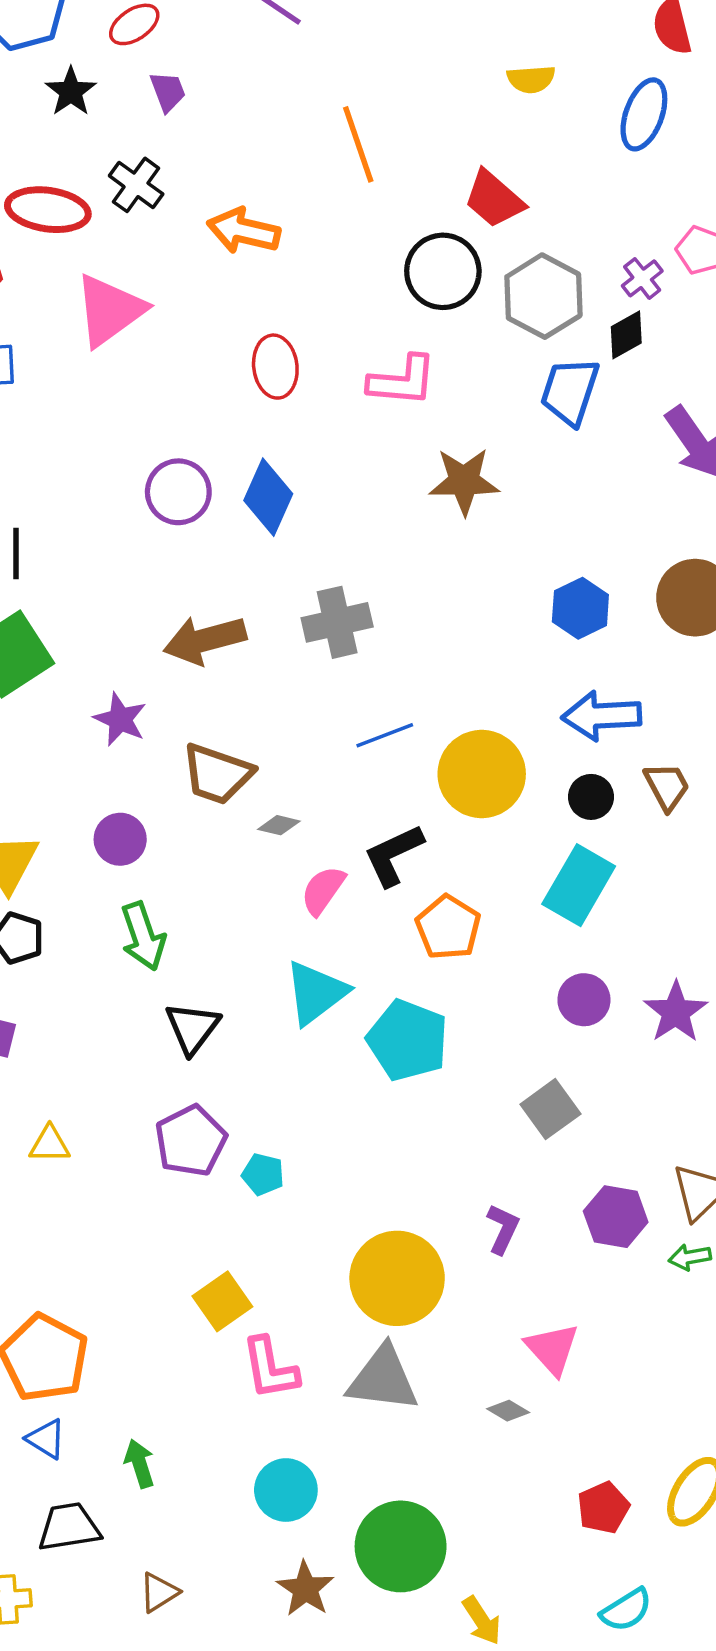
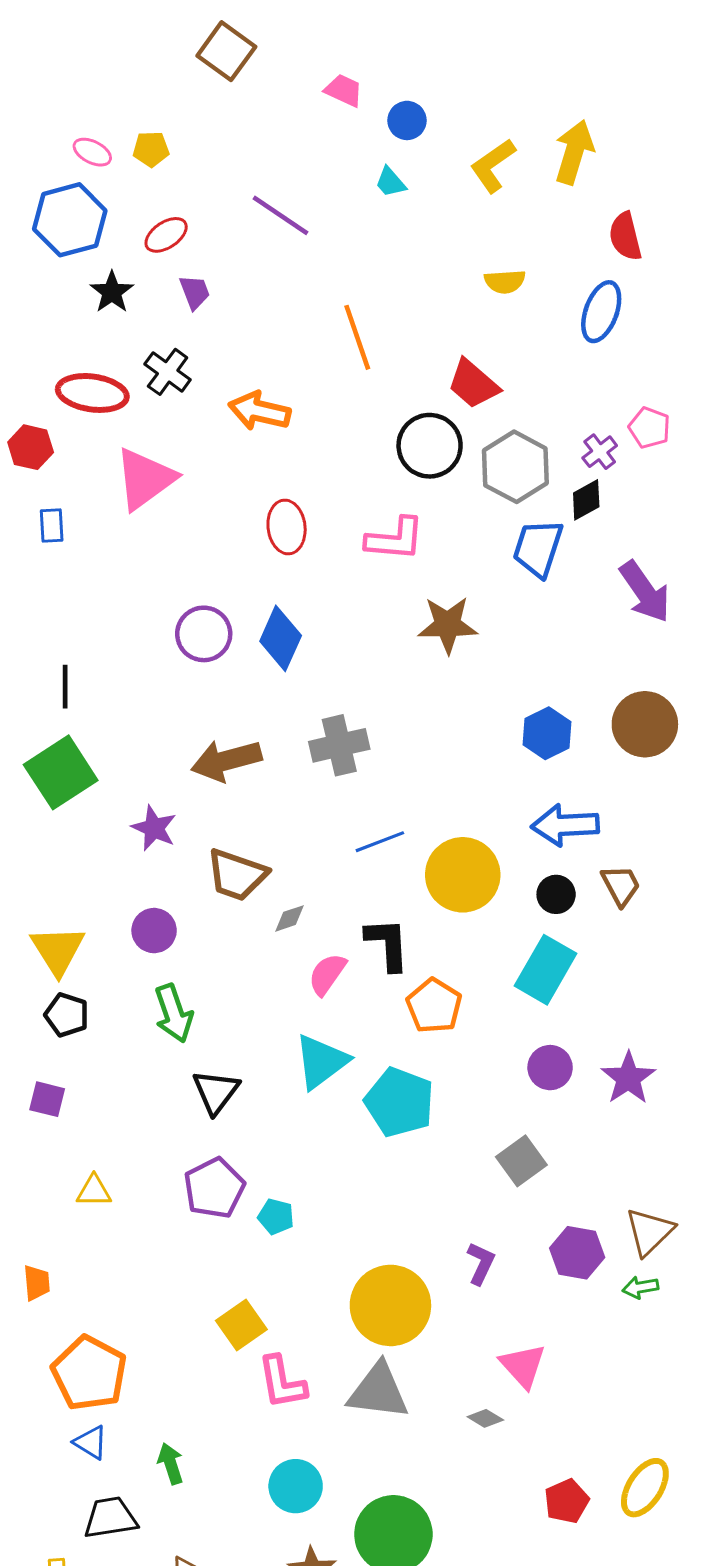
gray diamond: (279, 825) -> (290, 918), turned -32
black L-shape: (394, 855) -> (387, 944), turned 112

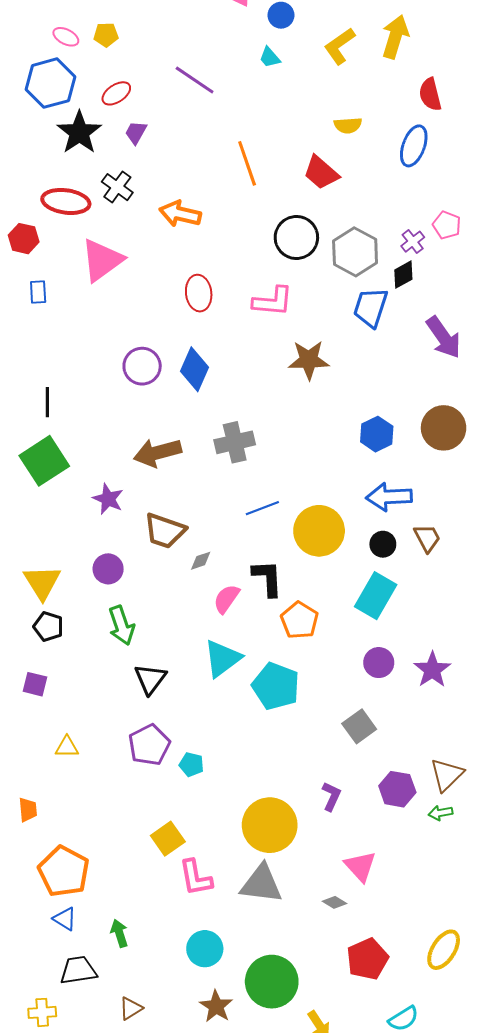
black star: (112, 292) -> (79, 133), size x1.5
purple trapezoid: (195, 292) -> (136, 133), turned -130
red trapezoid: (473, 384) -> (321, 173), moved
red pentagon: (567, 1501) -> (367, 959), moved, size x1.4

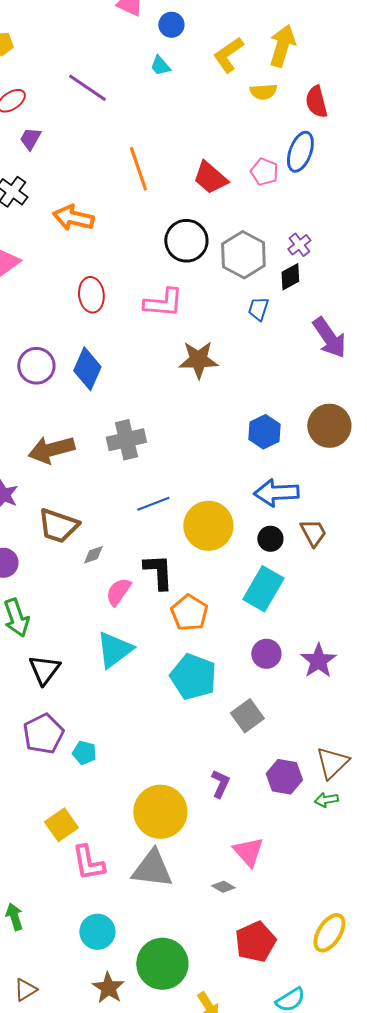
yellow semicircle: (348, 125) -> (263, 92), moved
pink pentagon: (447, 225) -> (264, 172), moved
blue trapezoid: (371, 307) -> (258, 309), size x0.6
cyan pentagon: (276, 686) -> (193, 677), moved

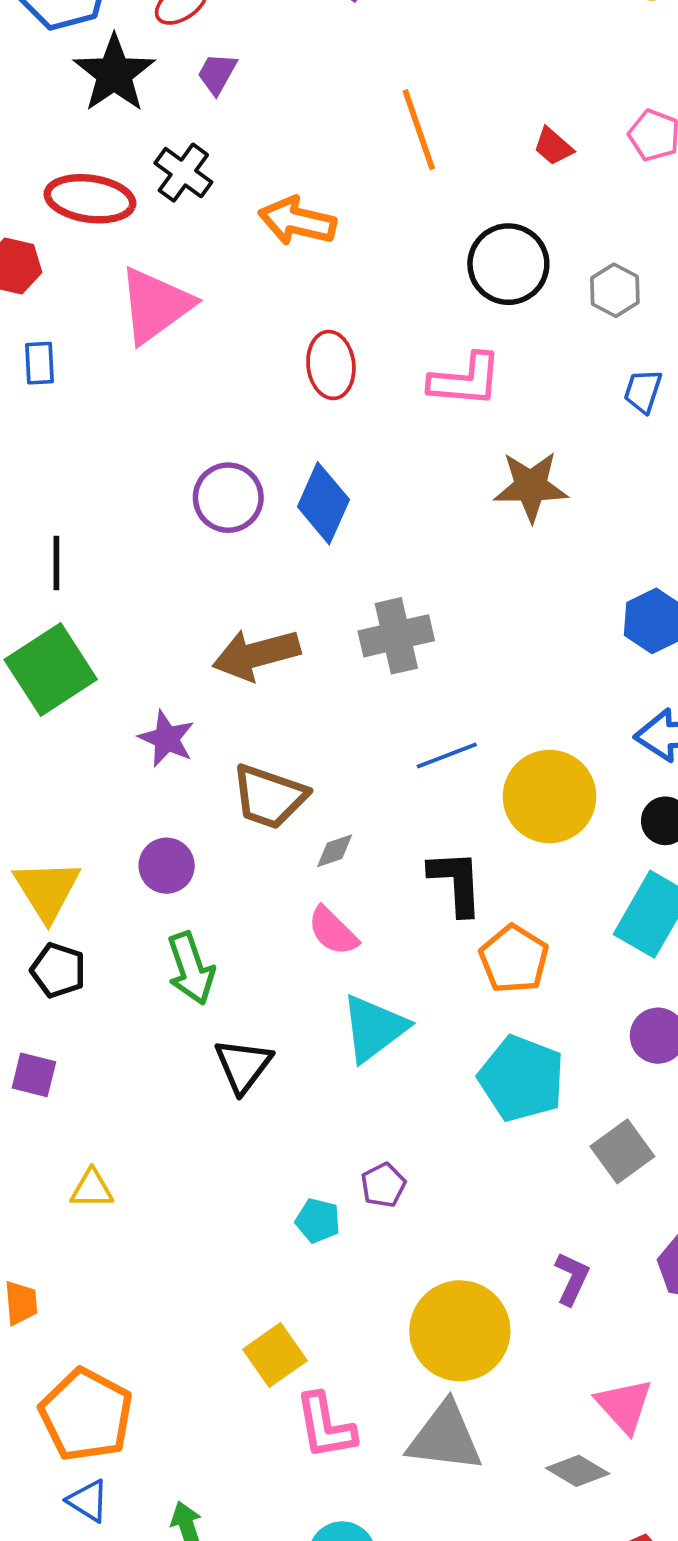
red trapezoid: (210, 178) -> (553, 146), size x0.6
gray hexagon: (243, 255) -> (615, 290), size x0.6
pink semicircle: (118, 592) -> (333, 931), moved, turned -80
purple pentagon: (43, 734) -> (383, 1185), moved, size x0.6
gray diamond: (223, 887) -> (578, 1471), size x1.4

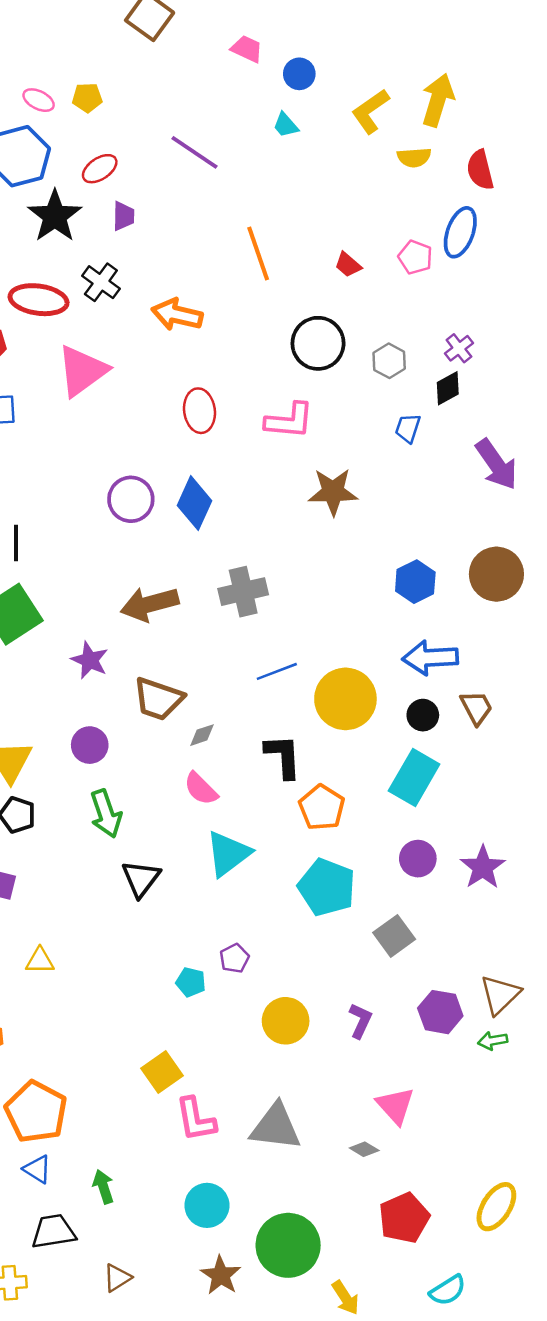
purple trapezoid: (217, 74) -> (123, 216), turned 152
yellow circle: (460, 1331) -> (286, 1021), moved, size x0.7
gray diamond: (578, 1471) -> (364, 1149), size x0.7

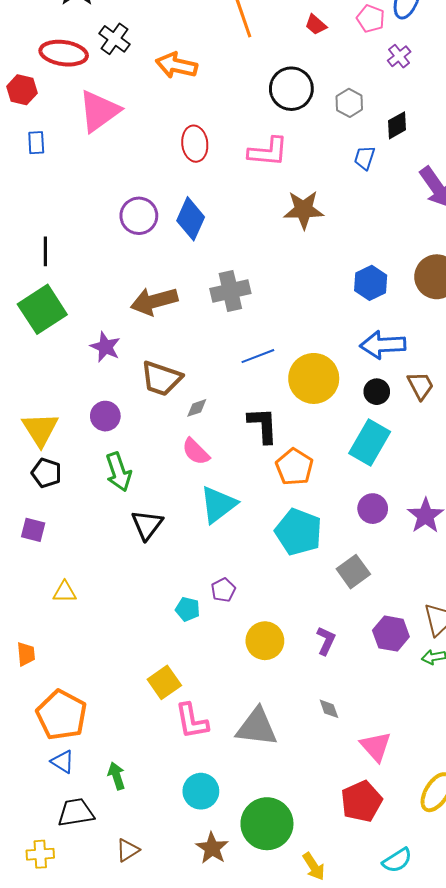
purple cross: (459, 348) -> (399, 56), moved
pink triangle: (395, 1106) -> (376, 746), moved
gray diamond: (364, 1149) -> (329, 709), moved, turned 40

